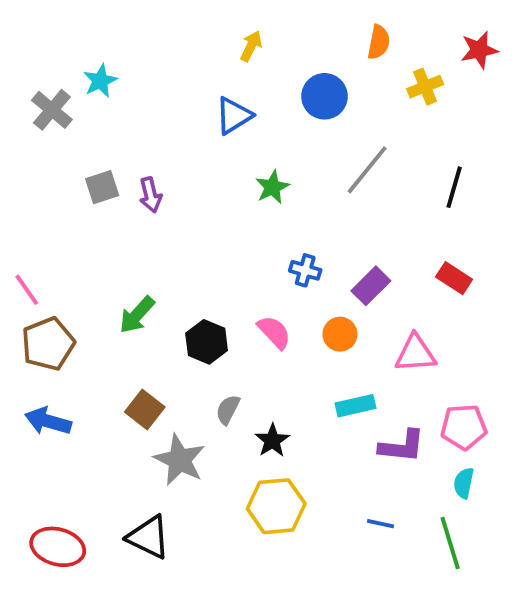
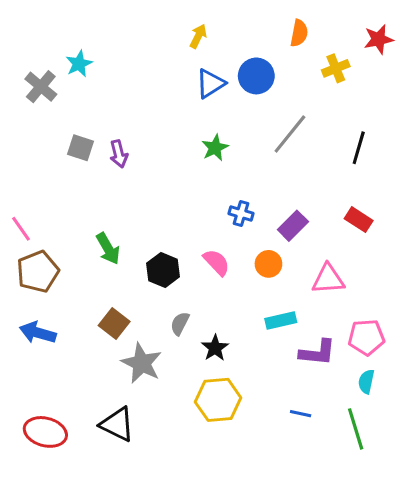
blue triangle: (234, 116) -> (210, 84), moved
gray square: (102, 187) -> (81, 148), turned 36
green arrow: (137, 315) -> (108, 249), turned -72

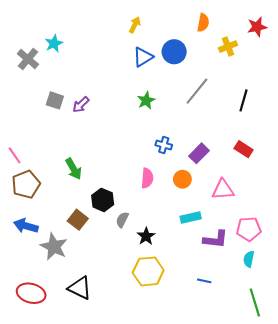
purple arrow: (119, 154) -> (81, 105), turned 60
pink semicircle: (217, 262) -> (147, 178), turned 48
black hexagon: (163, 270) -> (103, 200), moved
gray star: (142, 363) -> (54, 247), moved
green line: (356, 429) -> (255, 303), moved

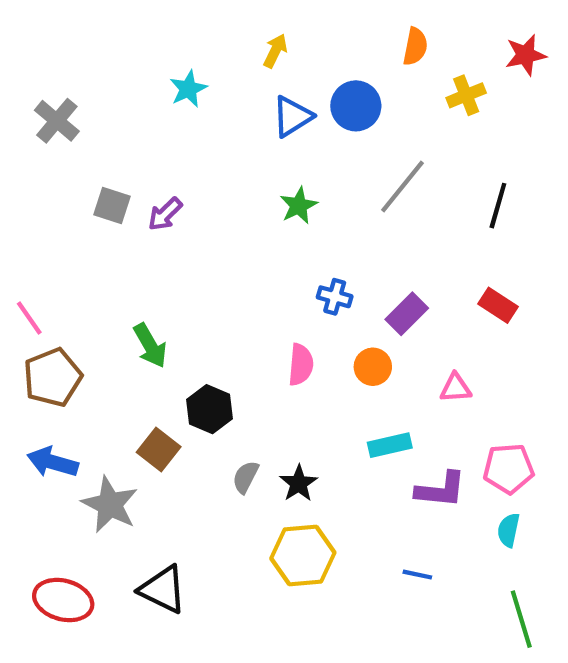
cyan star: (54, 43) -> (188, 89), moved
pink triangle: (223, 190) -> (456, 388), size x0.7
gray semicircle: (122, 220) -> (246, 477), moved

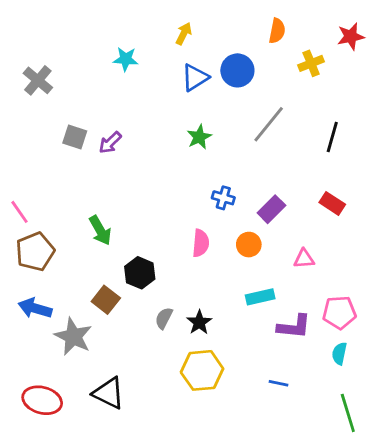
cyan star: (188, 89) -> (126, 59), turned 30

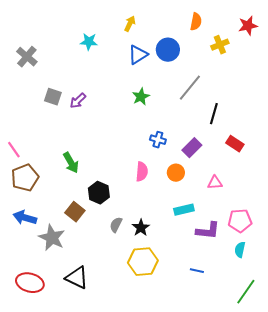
black line: (332, 137) -> (214, 114), moved
green line: (348, 413) -> (246, 292), turned 52

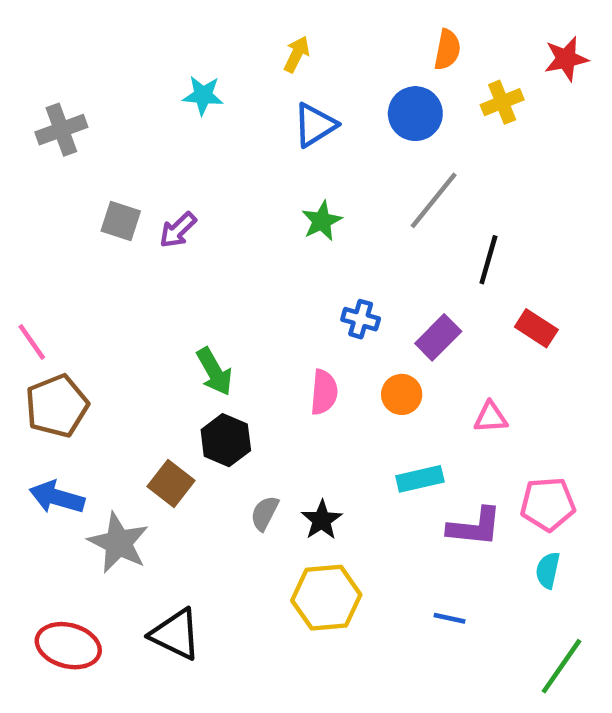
blue circle: (168, 50) -> (415, 114), moved
gray cross: (27, 57) -> (61, 130), turned 30
green arrow: (71, 163) -> (214, 372), moved

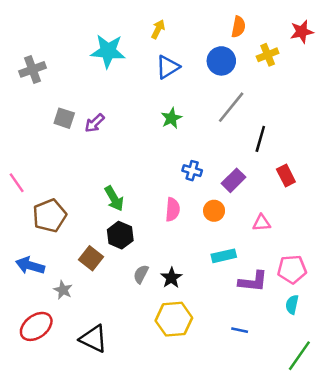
cyan star: (203, 95) -> (108, 51), size x1.6
red rectangle: (536, 328) -> (286, 175), turned 30
brown pentagon: (57, 406) -> (50, 216), moved
gray star: (118, 543) -> (63, 290), size x0.6
red ellipse: (68, 646) -> (36, 326), moved, turned -52

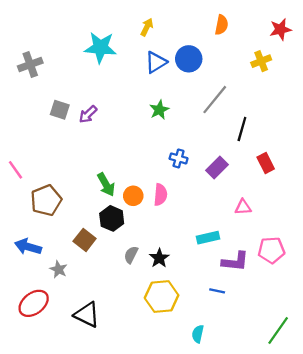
yellow cross: (268, 55) -> (261, 61), moved
blue circle: (221, 61) -> (189, 59), moved
orange circle: (214, 211) -> (133, 196), moved
cyan semicircle: (292, 305) -> (198, 334), moved
blue line: (240, 330) -> (217, 291), moved

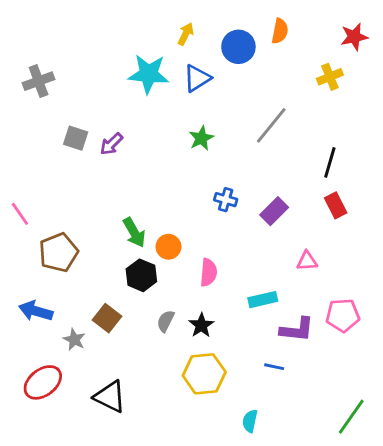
cyan star: (100, 48) -> (148, 74), moved
blue circle: (189, 59) -> (238, 47), moved
black line: (242, 129) -> (330, 162), moved
pink semicircle: (160, 195) -> (208, 272), moved
brown square: (85, 240) -> (107, 318), moved

